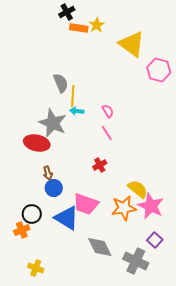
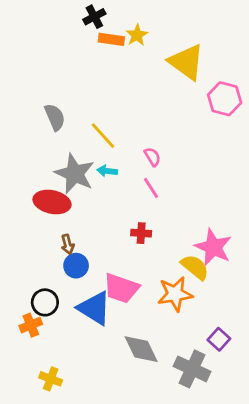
gray semicircle: (61, 83) -> (55, 117), moved
yellow line: (73, 96) -> (103, 136), turned -45
cyan arrow: (77, 111) -> (107, 171), moved
red cross: (100, 165) -> (141, 233), turned 32
pink star: (151, 206) -> (213, 247), moved

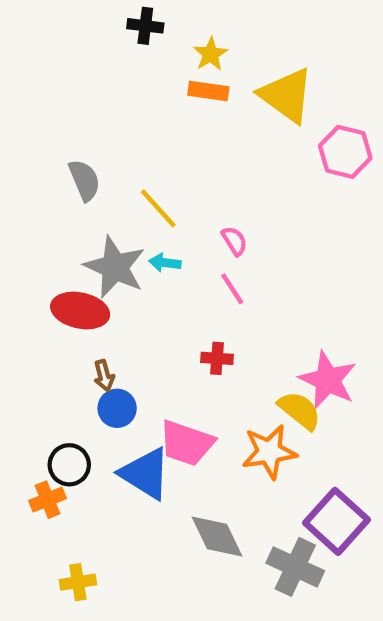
black cross: (94, 17) -> (145, 26), turned 35
orange rectangle: (111, 39) -> (208, 91), moved
purple square: (219, 339) -> (337, 521), size x1.8
yellow cross: (51, 379) -> (78, 582), turned -30

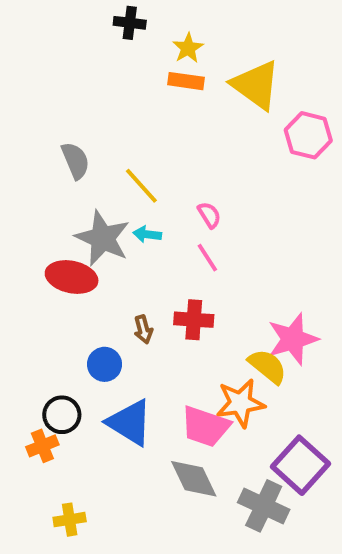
red cross: (217, 358) -> (194, 320), size x1.4
brown arrow: (104, 376) -> (143, 329), moved
pink star: (328, 380) -> (293, 339), turned 30
pink trapezoid: (187, 443) -> (205, 426), moved

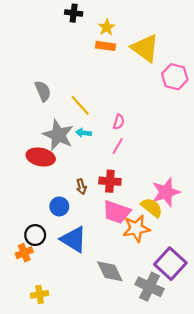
pink semicircle: (209, 215) -> (119, 122), turned 48
pink line: (207, 258) -> (118, 146), turned 63
pink trapezoid: (205, 426) -> (116, 212), moved

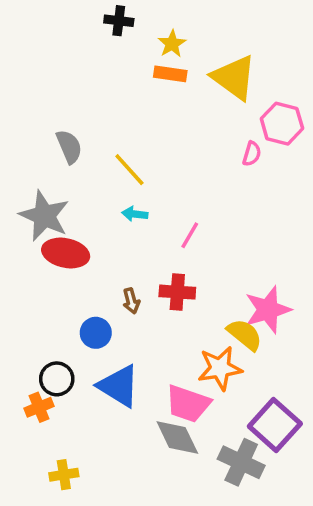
pink semicircle: (119, 122) -> (252, 154), moved
gray star: (58, 135) -> (44, 216), moved
pink trapezoid: (116, 212) -> (188, 404), moved

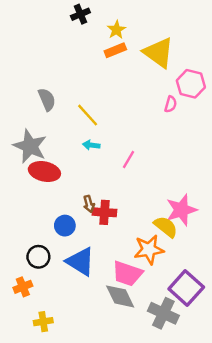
black cross: (119, 21) -> (80, 14), turned -30
orange rectangle: (170, 74) -> (115, 50), turned -30
red cross: (177, 292) -> (104, 212), moved
orange cross: (39, 407) -> (23, 287), moved

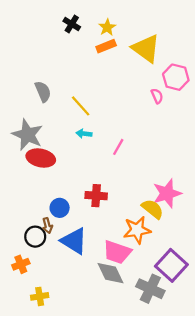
black cross: (80, 14) -> (72, 24), moved, turned -35
pink semicircle: (171, 104) -> (157, 96), turned -40
brown arrow: (89, 204) -> (47, 226), moved

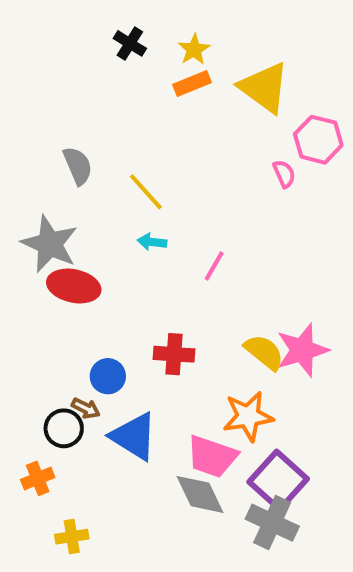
yellow semicircle: (153, 209) -> (264, 352), moved
brown arrow: (47, 226) -> (86, 408), turned -48
purple square: (171, 265) -> (278, 480), moved

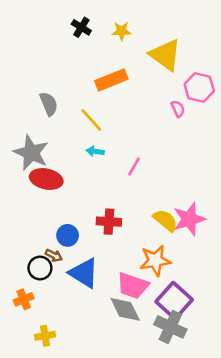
yellow star: (194, 49) -> (121, 31), turned 30
orange rectangle: (192, 84) -> (111, 80), moved, size x1.4

